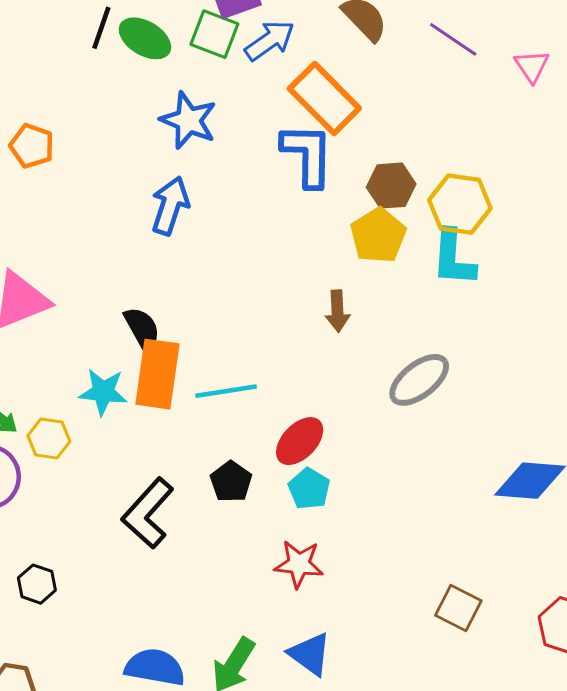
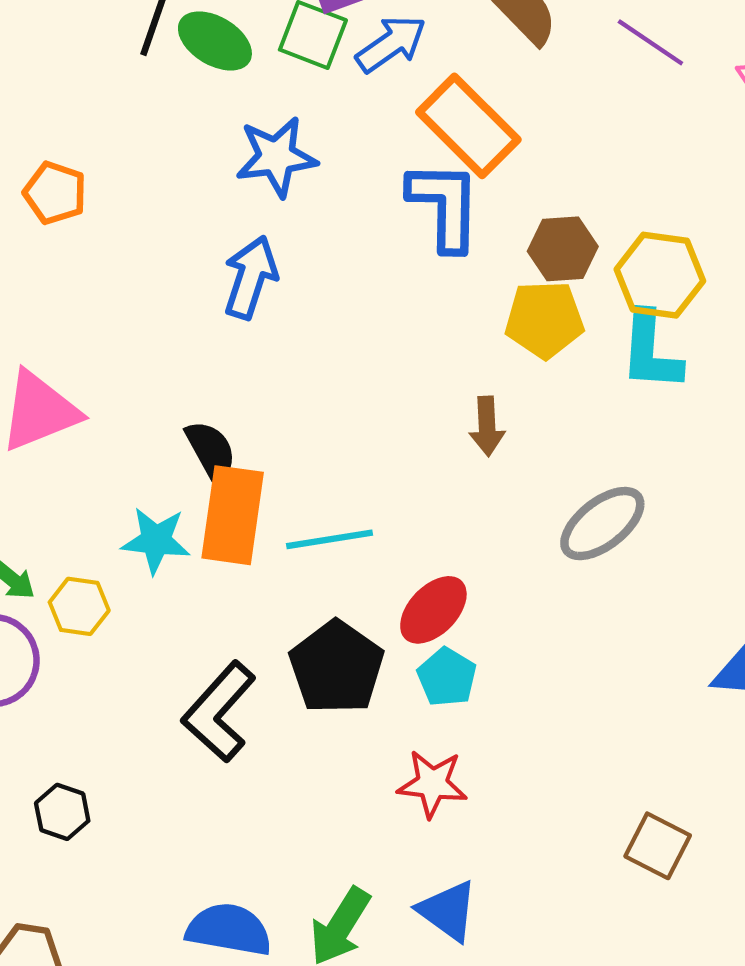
blue star: (188, 120) -> (276, 157), turned -30
yellow pentagon: (378, 235) -> (544, 319), turned 30
black pentagon: (231, 482) -> (336, 667), size x1.6

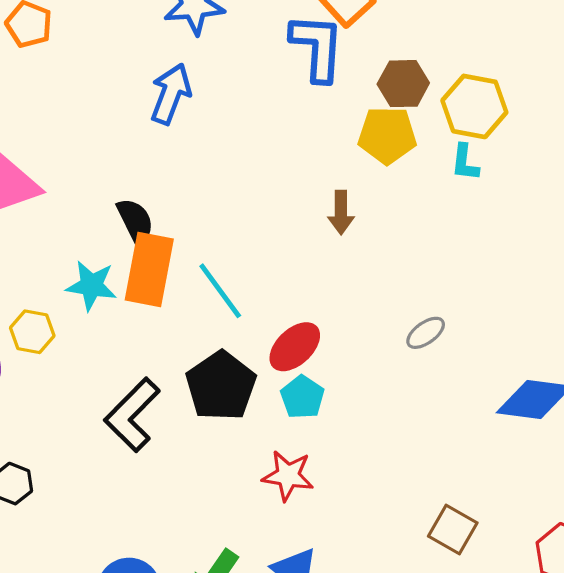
cyan L-shape: (651, 351) -> (465, 162), size x0.6
gray ellipse: (602, 524) -> (426, 333), moved, size x0.6
cyan line: (329, 539) -> (220, 291), turned 60

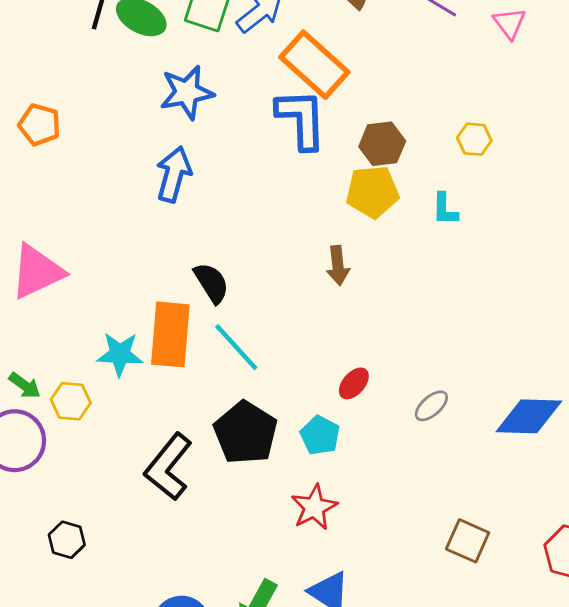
yellow hexagon: (474, 106) -> (474, 139), moved, size x0.6
black semicircle: (135, 221) -> (211, 283), moved
gray ellipse: (426, 333) -> (431, 406), moved
red ellipse: (295, 347) -> (354, 383), moved, size x0.7
red star: (288, 476) -> (314, 507), turned -30

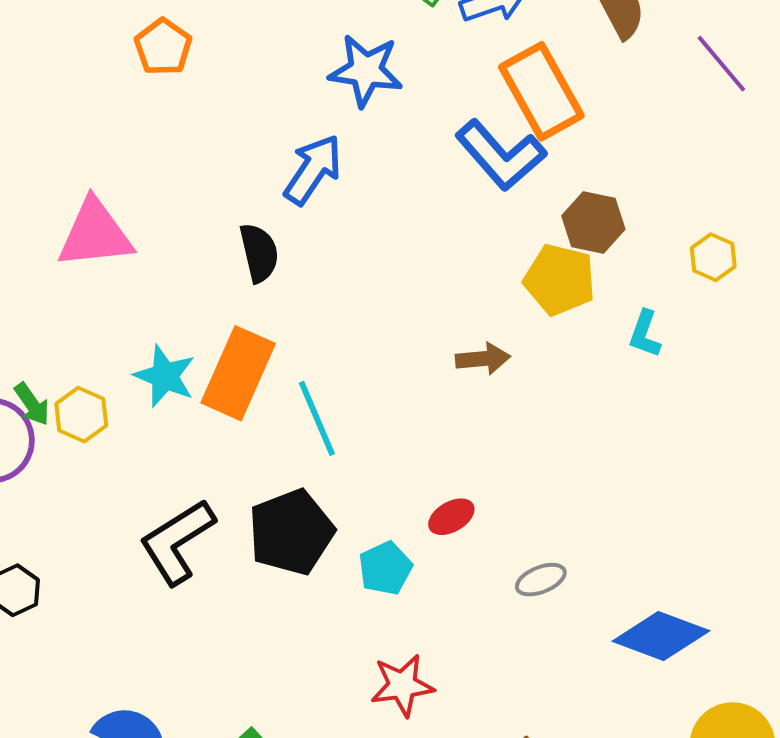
blue L-shape: (301, 119) -> (501, 155), turned 122
brown arrow: (338, 266) -> (483, 359), turned -108
black semicircle: (211, 283) -> (259, 253), moved
green arrow: (25, 385) -> (32, 404), moved
red star: (314, 507) -> (402, 685), moved

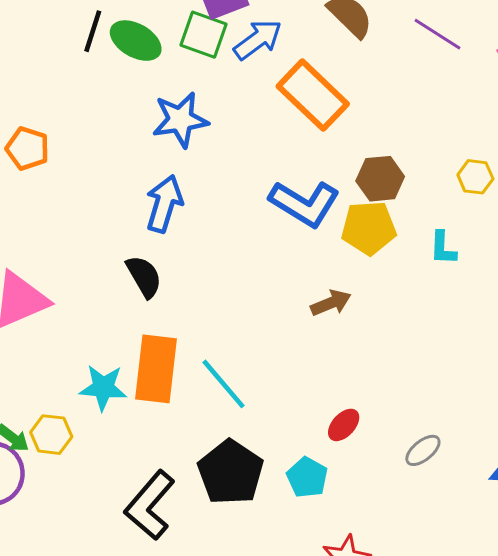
blue L-shape: (501, 155) -> (304, 203), moved

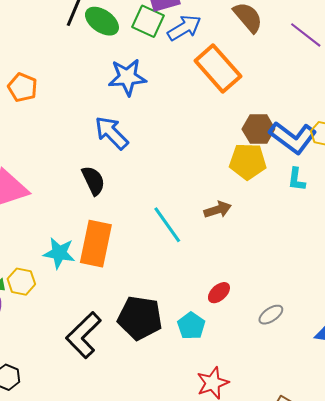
blue L-shape: (304, 203) -> (293, 138), moved
blue arrow: (164, 204) -> (111, 133), turned -66
cyan line: (224, 384) -> (167, 225), moved
black pentagon: (231, 472) -> (140, 318), turned -30

